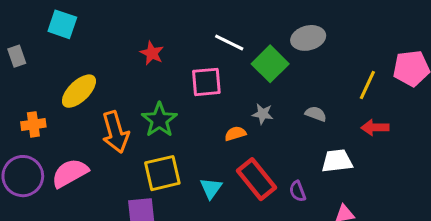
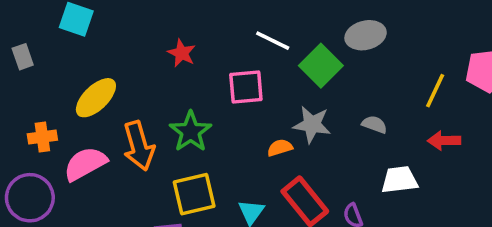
gray star: (263, 114) -> (312, 124), size x1.5
pink semicircle: (70, 173) -> (85, 164), moved

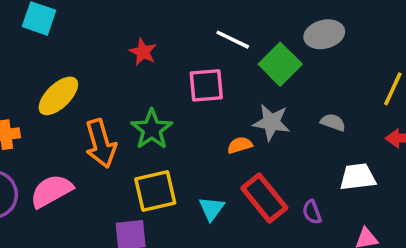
pink semicircle: (85, 164) -> (51, 191), moved

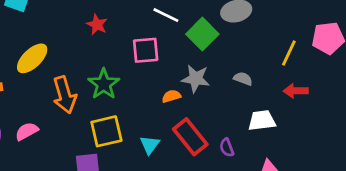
pink semicircle: (51, 191) -> (27, 131), size x0.7

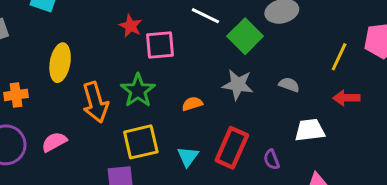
pink square: (146, 50) -> (160, 45), moved
yellow ellipse: (32, 58) -> (60, 63), turned -36
orange semicircle: (171, 96) -> (192, 104), moved
red rectangle: (190, 137) -> (232, 148), turned 63

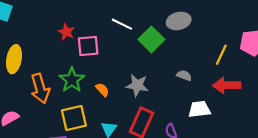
gray star: (238, 85) -> (137, 85), moved
red arrow: (346, 98) -> (227, 85), size x1.4
orange semicircle: (192, 104) -> (102, 90), moved, turned 64

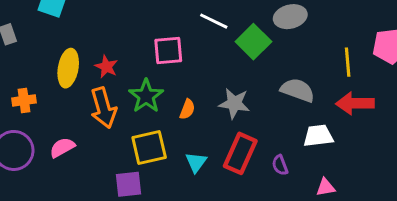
red star: (66, 32) -> (106, 67), moved
yellow line: (221, 55) -> (348, 62), turned -30
gray semicircle: (184, 75) -> (298, 90), size x1.6
orange semicircle: (102, 90) -> (187, 109), turned 64

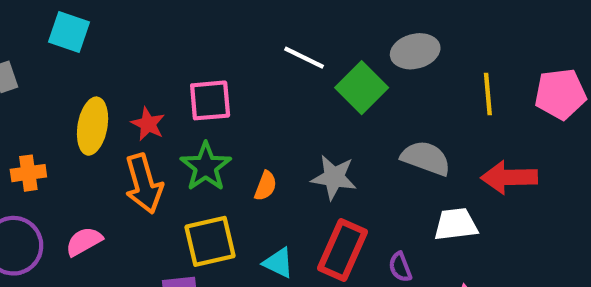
pink square: (168, 50) -> (210, 100), moved
yellow line: (348, 62) -> (488, 94), moved
cyan triangle: (196, 162) -> (278, 263), turned -40

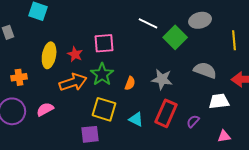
orange arrow: (144, 184) -> (73, 82), turned -92
yellow square: (210, 241) -> (104, 109), turned 30
purple semicircle: (400, 267) -> (193, 121), turned 64

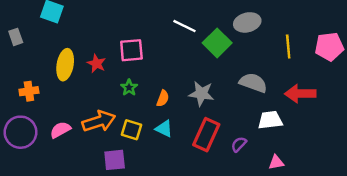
green star: (102, 74) -> (129, 88), size x0.6
orange arrow: (73, 82) -> (99, 121), moved
yellow square: (104, 109) -> (131, 130), size x0.7
cyan triangle: (136, 119) -> (164, 129), moved

